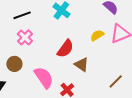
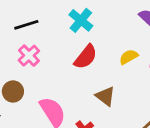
red semicircle: (65, 49) -> (86, 57), moved

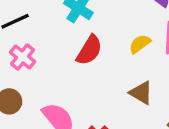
brown triangle: (105, 96) -> (141, 93), moved

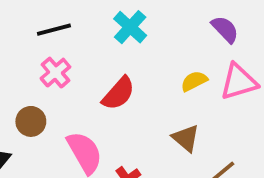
red semicircle: (89, 50) -> (118, 93), moved

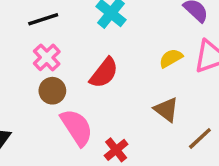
brown circle: (31, 121) -> (52, 91), moved

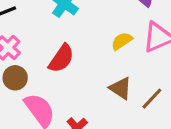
brown line: (200, 138) -> (152, 99), moved

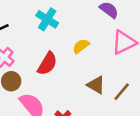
yellow semicircle: (122, 41) -> (81, 46), moved

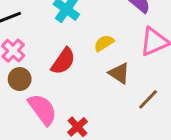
brown triangle: (96, 85) -> (119, 73), moved

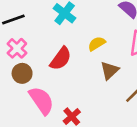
brown triangle: (119, 73) -> (109, 70), turned 42

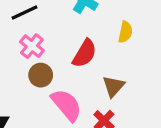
yellow semicircle: (97, 44) -> (125, 32), turned 138
brown triangle: (109, 70) -> (113, 86), moved

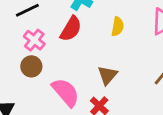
red semicircle: (85, 53) -> (71, 29), moved
brown circle: (41, 75) -> (31, 66), moved

